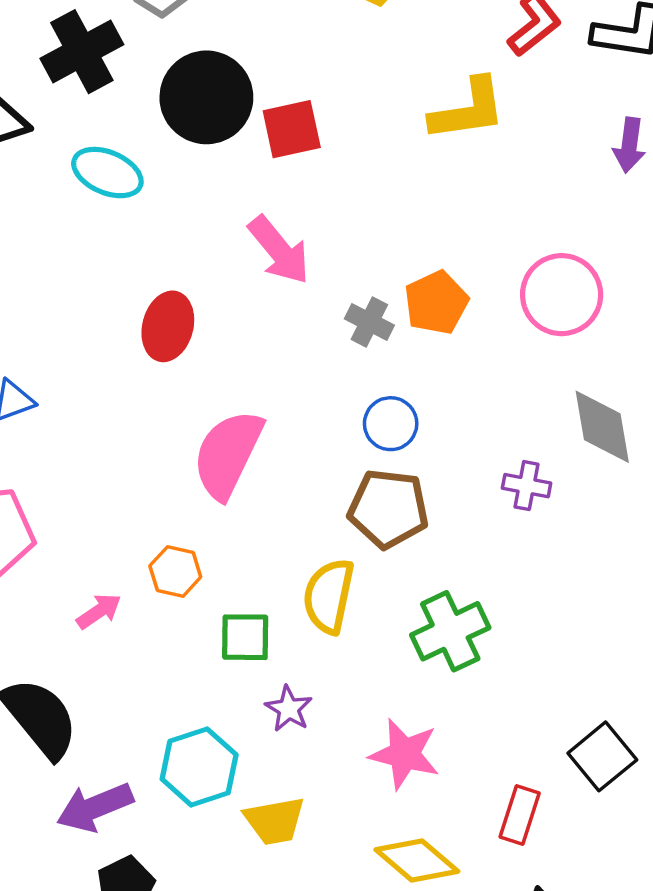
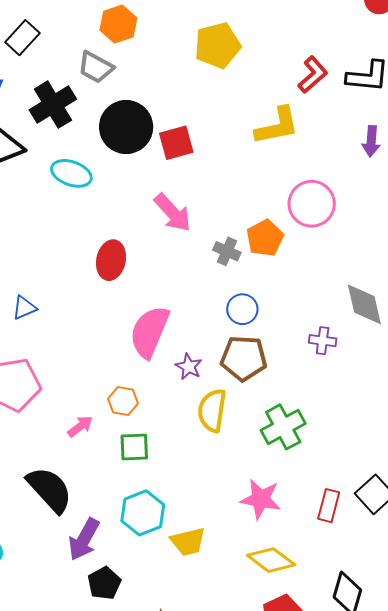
pink circle: (562, 295) -> (312, 204), moved
green square: (245, 637) -> (134, 447), moved
purple star: (289, 709) -> (189, 367), moved
purple arrow: (95, 807) -> (84, 539), turned -36
red rectangle: (520, 815) -> (329, 506), moved

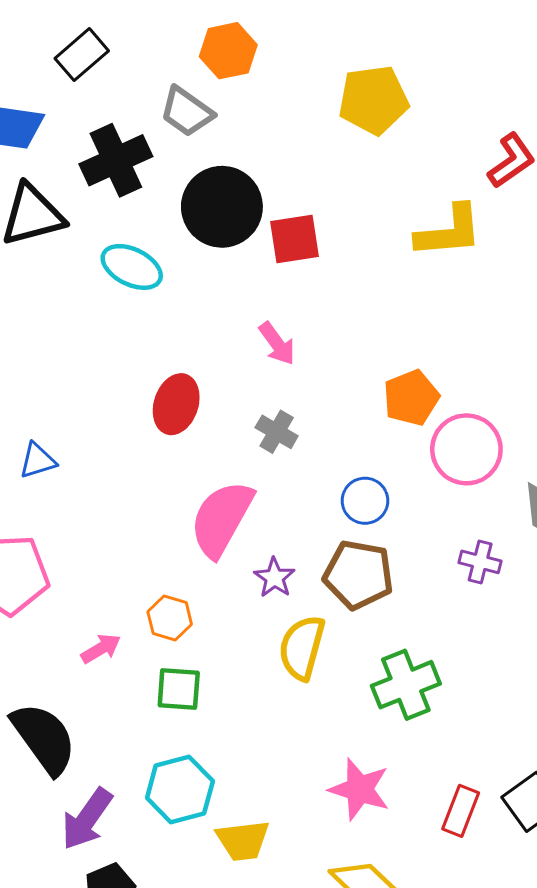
pink circle: (312, 204) -> (466, 449), moved
pink arrow: (173, 213) -> (277, 344), size x0.7
gray cross: (227, 251) -> (277, 432), moved

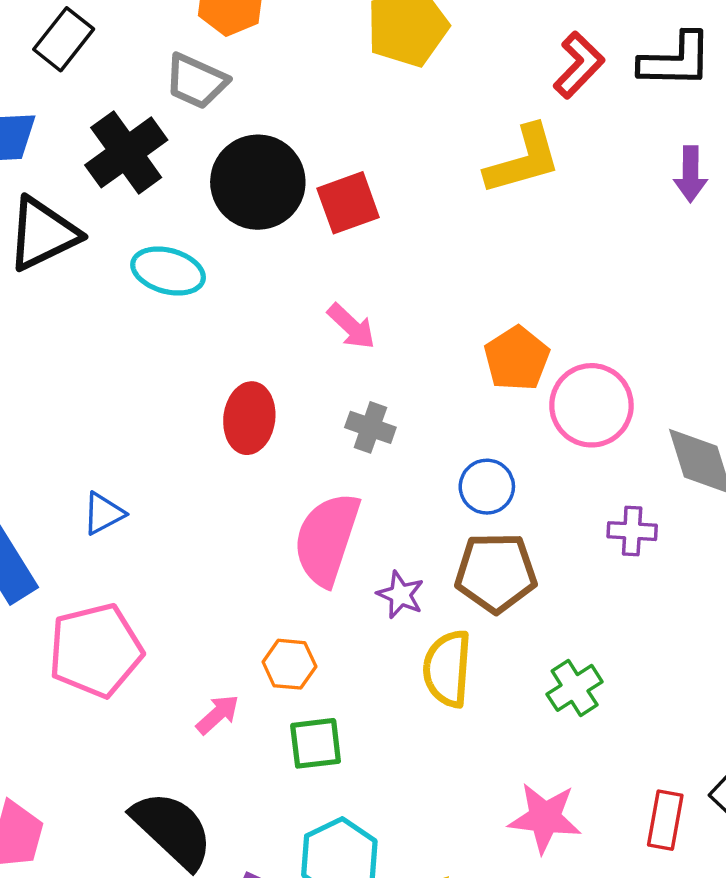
green cross: (406, 685) -> (575, 688), size x0.7

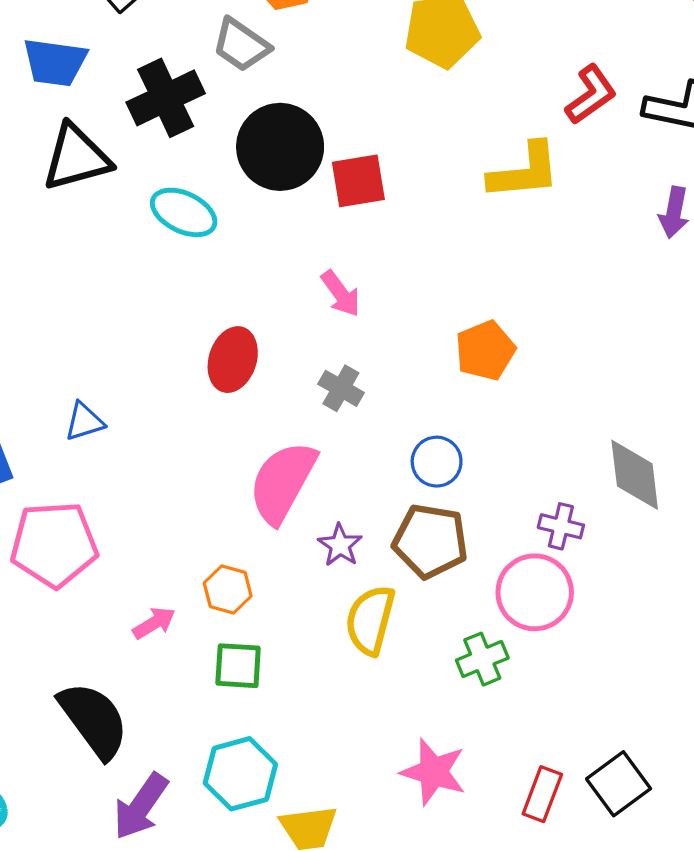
pink circle: (591, 405) -> (535, 592), moved

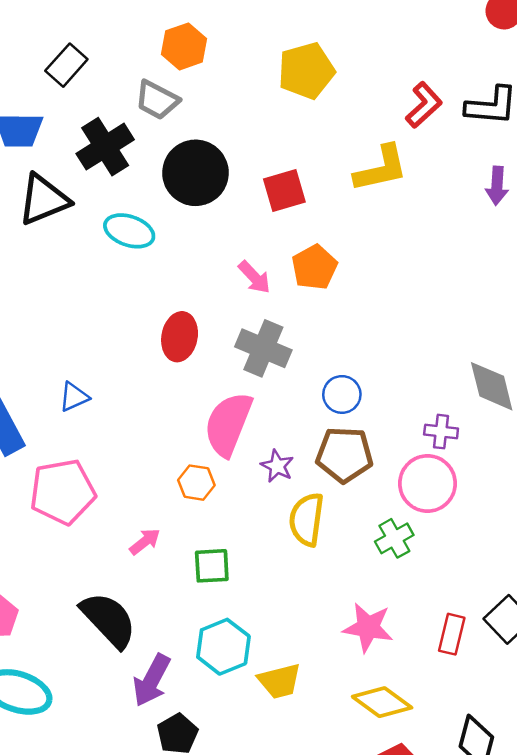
red square: (358, 181) -> (284, 190), moved
orange pentagon: (485, 350) -> (314, 267), moved
gray cross: (341, 388) -> (263, 348), size x1.6
orange hexagon: (228, 589) -> (196, 483), moved

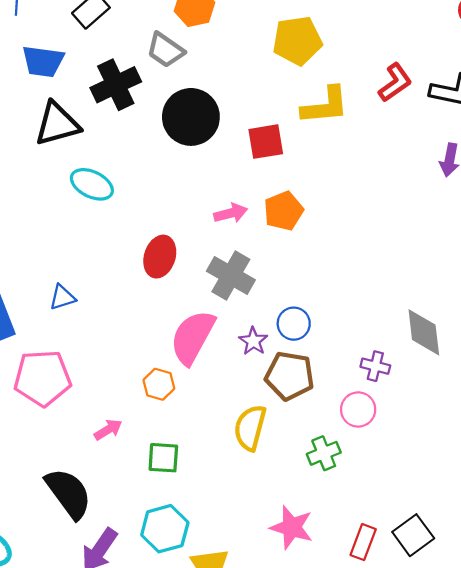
yellow L-shape: (381, 169) -> (325, 106), moved
cyan ellipse: (129, 231) -> (92, 184), moved
pink arrow: (254, 277) -> (231, 213), turned -68
purple star: (277, 466) -> (253, 341), moved
pink circle: (427, 483) -> (358, 409), size x0.7

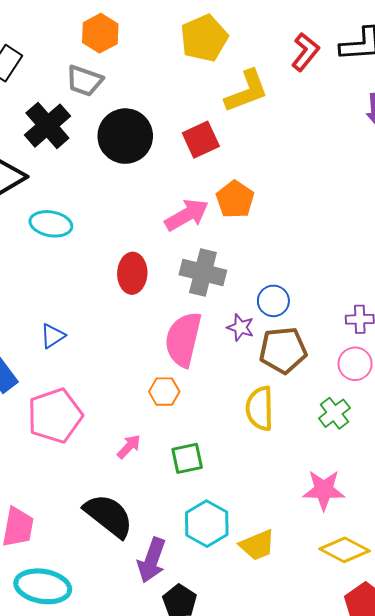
pink arrow: (231, 213) -> (187, 215), size x1.4

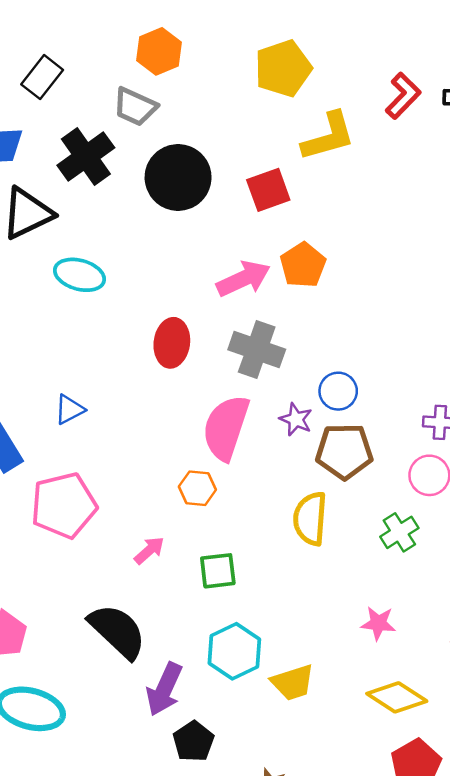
pink star: (324, 490) -> (378, 623), size x0.7

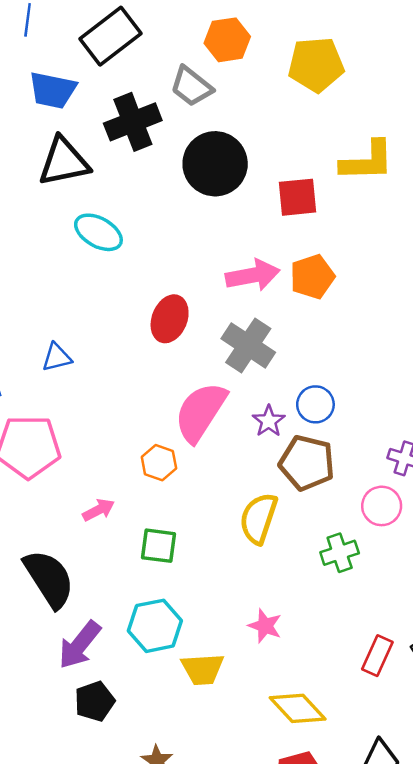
yellow pentagon: (283, 68) -> (316, 64), moved
black rectangle: (42, 77) -> (110, 36), size x1.4
pink star: (378, 623) -> (265, 626), moved

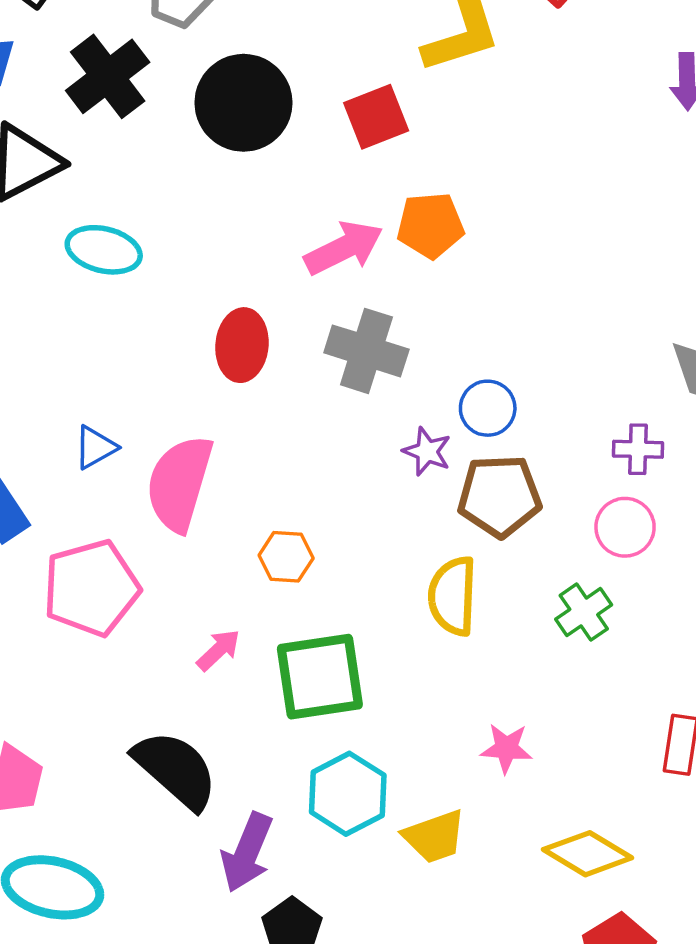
orange pentagon: (312, 277) -> (430, 225), turned 30
pink semicircle: (200, 412) -> (179, 483), moved
green square: (159, 546) -> (320, 677), size x1.6

